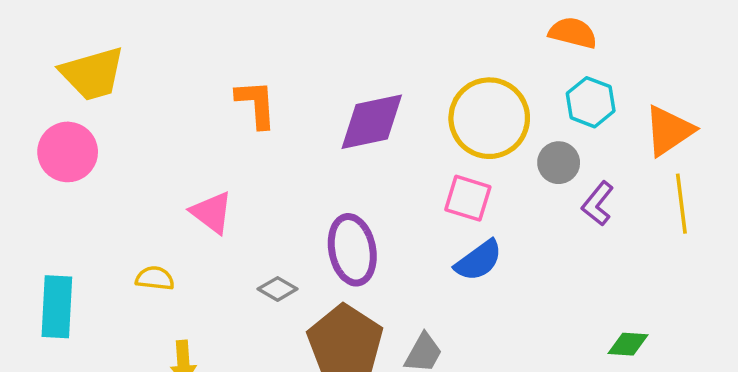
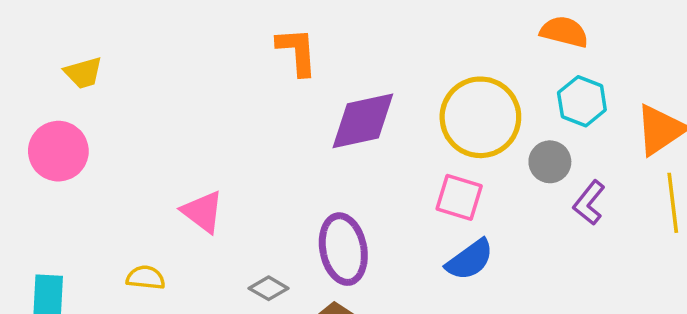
yellow trapezoid: (93, 74) -> (83, 73), size x0.6
orange L-shape: (256, 104) -> (297, 51), moved

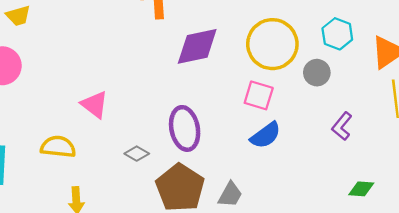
purple L-shape: (589, 203) -> (342, 126), moved
yellow semicircle: (146, 278) -> (58, 147), size x1.4

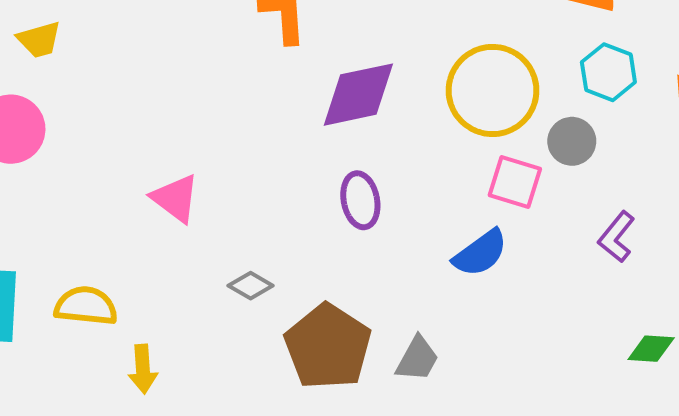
pink square: (259, 95) -> (515, 182), moved
purple ellipse: (185, 128) -> (360, 200), moved, size x0.7
yellow semicircle: (58, 147) -> (86, 306), moved

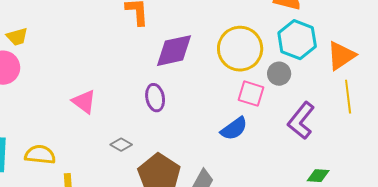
yellow trapezoid: (39, 40) -> (17, 37), moved
cyan hexagon: (608, 72) -> (297, 40), size x1.4
purple ellipse: (360, 200) -> (155, 98), moved
purple L-shape: (617, 237) -> (301, 121), size x1.5

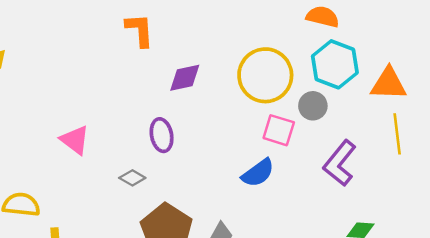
purple diamond: (174, 51) -> (185, 78), size x0.7
orange triangle: (341, 56) -> (389, 84), turned 36
gray diamond: (121, 145) -> (132, 178), moved

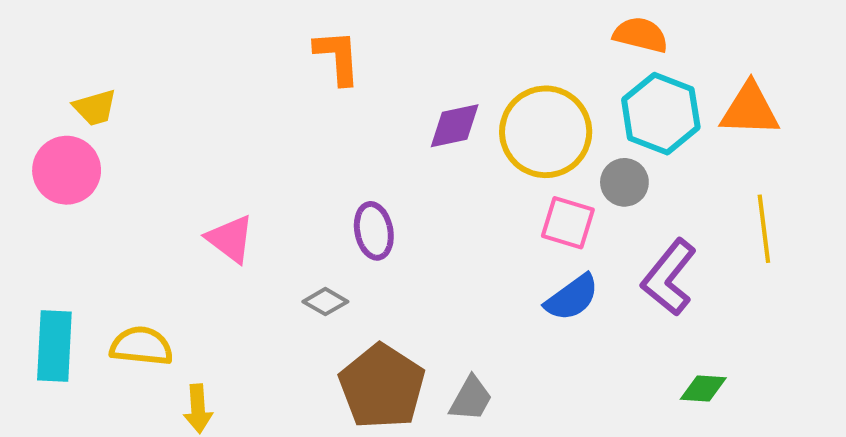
purple diamond: (185, 78) -> (455, 126), moved
orange triangle: (389, 84) -> (750, 110), moved
blue semicircle: (258, 173) -> (572, 298), moved

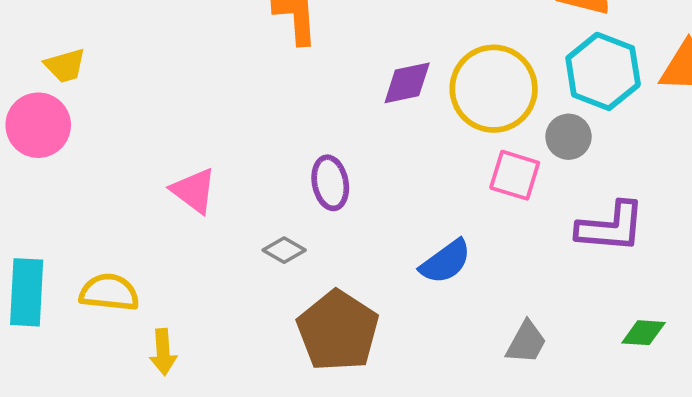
purple L-shape: (669, 277) -> (611, 227), turned -124
blue semicircle: (572, 298) -> (446, 262), moved
gray trapezoid: (471, 399) -> (526, 342), moved

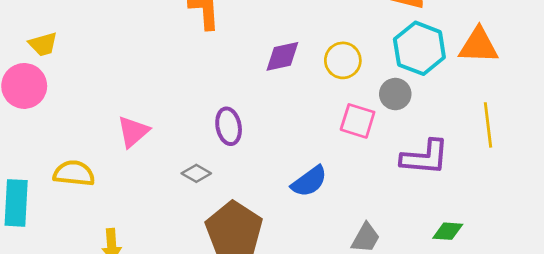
yellow circle: (494, 89) -> (343, 60), size x0.6
pink triangle: (194, 191) -> (133, 132), turned 42
yellow semicircle: (109, 292) -> (74, 173), moved

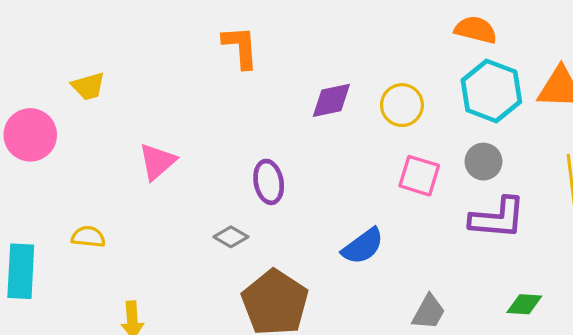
yellow trapezoid: (43, 44) -> (88, 86), moved
gray circle: (395, 94) -> (483, 162), moved
pink triangle: (133, 132) -> (157, 162), moved
yellow semicircle: (74, 173) -> (88, 237), size x0.7

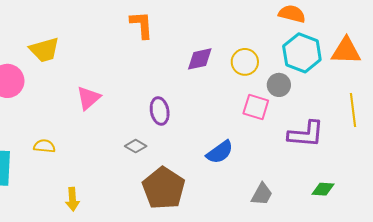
yellow trapezoid: (88, 86) -> (44, 50), size x1.4
gray circle: (483, 162) -> (279, 85), moved

